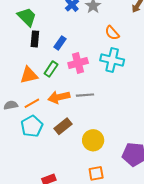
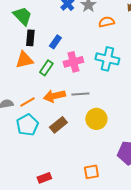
orange semicircle: (112, 33) -> (106, 22), moved, turned 119
orange triangle: (29, 75) -> (24, 60), moved
yellow circle: (93, 140) -> (96, 119), moved

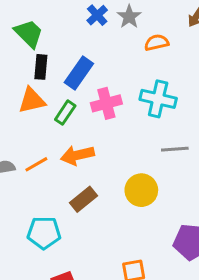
blue rectangle: (55, 42) -> (79, 73), size x1.5
gray line: (80, 94) -> (175, 149), moved
cyan pentagon: (27, 125) -> (44, 233), moved, turned 30

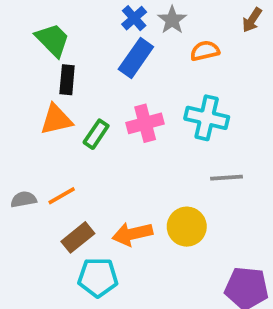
blue rectangle: (79, 73) -> (136, 58), moved
orange arrow: (77, 155) -> (132, 234), moved
brown rectangle: (83, 199) -> (78, 237), moved
cyan pentagon: (44, 233) -> (98, 277), moved

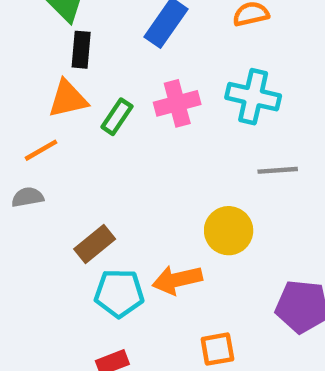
orange line: (62, 196) -> (41, 150), moved
orange arrow: (132, 234) -> (177, 280), moved

